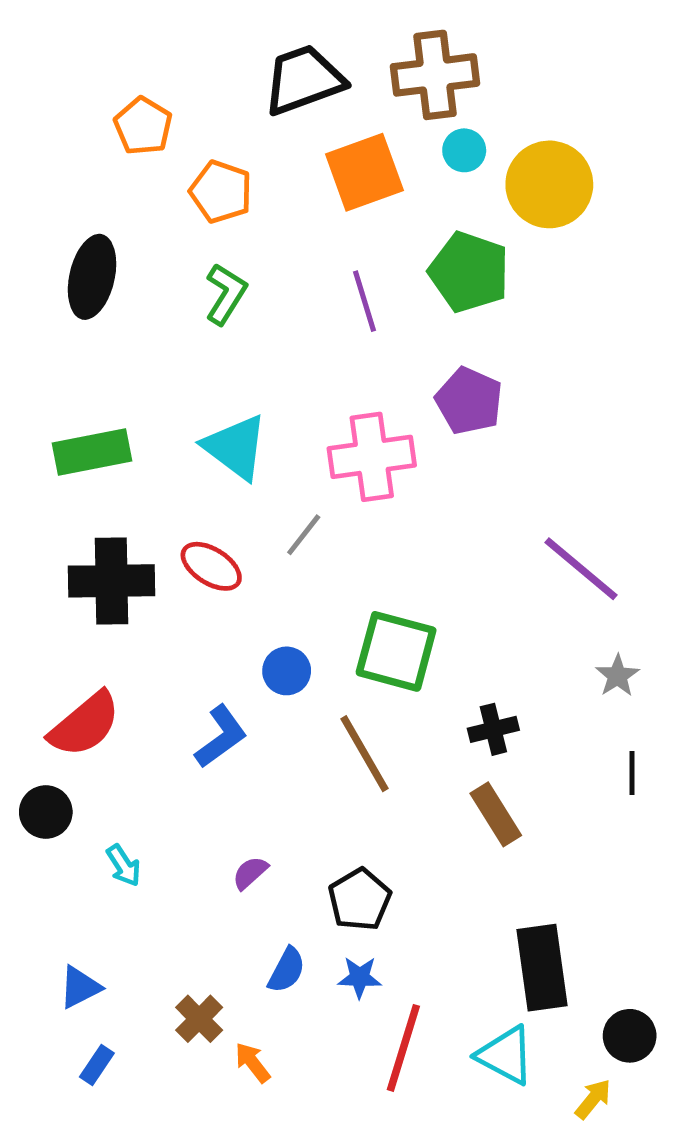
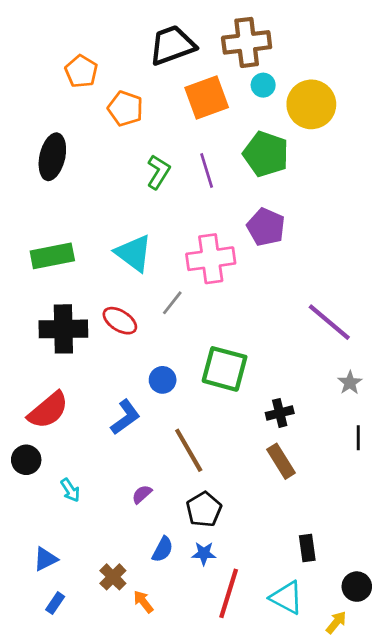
green L-shape: (226, 294) -> (158, 172), moved
brown line: (364, 754) -> (189, 450), moved
black rectangle: (542, 968) -> (307, 548), size x0.6

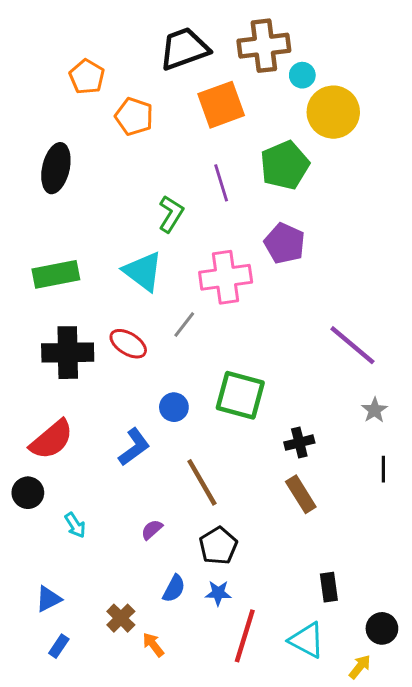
cyan circle: (263, 85) -> (302, 75), moved
green pentagon: (266, 154) -> (285, 165), turned 30
green L-shape: (158, 172) -> (171, 214), moved

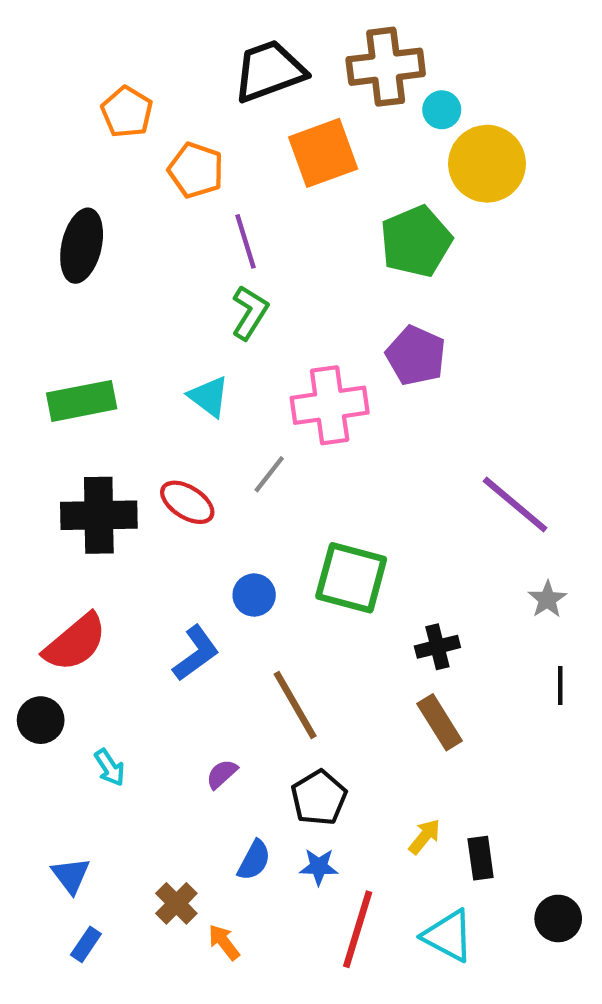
purple line: (221, 183) -> (245, 241), moved
cyan triangle: (143, 271) -> (209, 397), size x0.7
blue triangle: (49, 599) -> (71, 875), turned -40
yellow arrow: (360, 667) -> (424, 837), moved

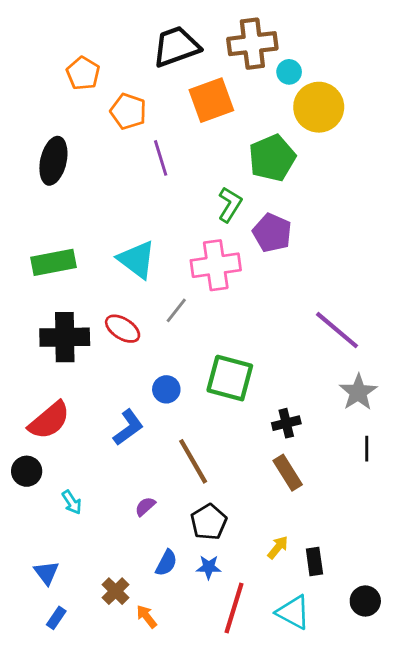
green L-shape: (250, 313) -> (230, 205), moved
cyan triangle: (209, 397) -> (137, 260), size x1.4
gray star: (547, 599) -> (358, 392), size x1.5

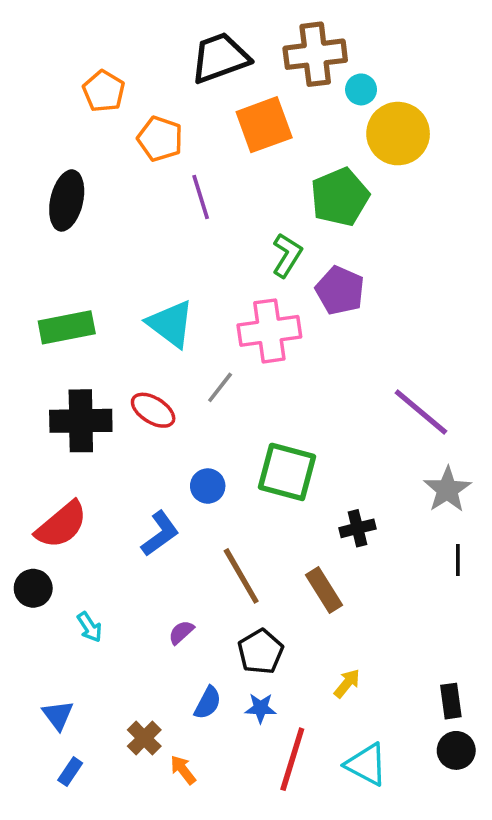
brown rectangle: (288, 473) -> (324, 590), moved
black rectangle: (314, 561) -> (451, 701), moved

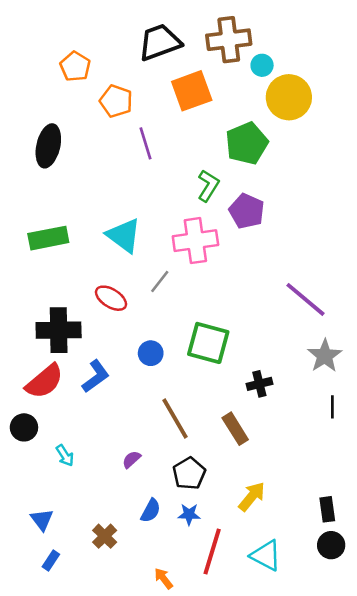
black cross: (81, 421) -> (59, 330), moved
blue L-shape: (160, 534) -> (96, 376), moved
yellow arrow: (347, 683) -> (252, 497), size x1.4
orange arrow: (183, 770) -> (163, 578), moved

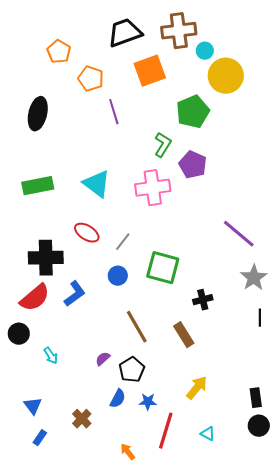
gray line: (160, 282) -> (123, 242), moved
black pentagon: (189, 473) -> (132, 370), moved
cyan triangle: (266, 555) -> (208, 434), size x0.6

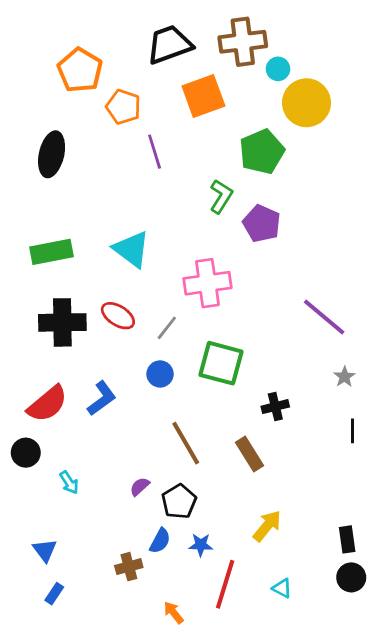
orange pentagon: (59, 52) -> (80, 70), size x1.4
pink cross: (153, 188) -> (207, 283), moved
black cross: (46, 258) -> (62, 322), moved
gray star: (254, 278) -> (344, 377), size x0.6
brown cross: (82, 419) -> (129, 567), moved, turned 30

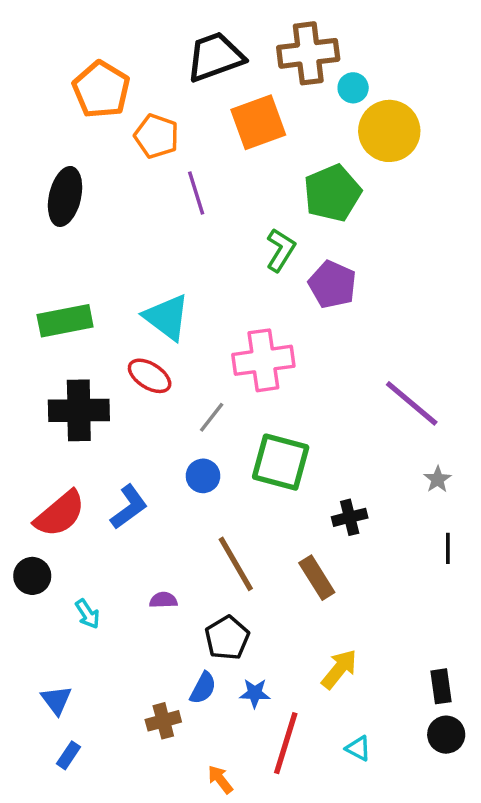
red ellipse: (118, 316) -> (150, 376), moved
purple semicircle: (140, 487) -> (163, 600), moved, turned 40

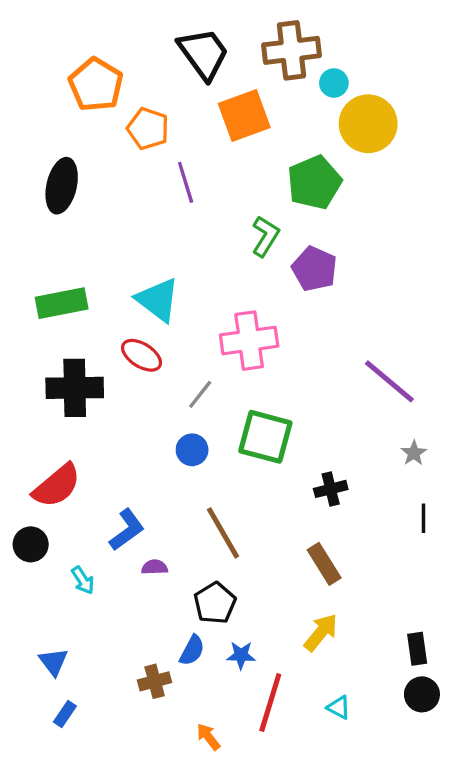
black trapezoid: (215, 57) -> (203, 54), turned 74
blue L-shape: (129, 507) -> (127, 530), moved
brown rectangle: (317, 578) -> (324, 564), moved

